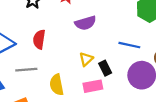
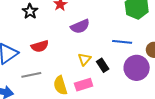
red semicircle: (39, 39) -> (40, 46), turned -108
pink rectangle: (93, 86) -> (84, 85), moved

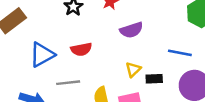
black rectangle: (103, 65) -> (154, 79), turned -64

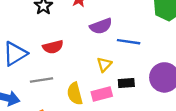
blue line: (180, 53) -> (129, 42), moved
black rectangle: (154, 79) -> (126, 83), moved

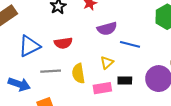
yellow semicircle: (75, 94) -> (78, 73), moved

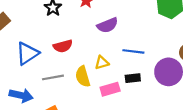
blue line: (130, 44) -> (133, 51), moved
yellow triangle: (107, 62) -> (102, 63), moved, turned 32

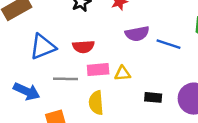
blue line: (133, 51) -> (169, 44), moved
yellow semicircle: (83, 76) -> (96, 103), moved
pink rectangle: (110, 89) -> (98, 70), moved

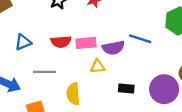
purple semicircle: (137, 34) -> (113, 48), moved
blue triangle: (43, 47) -> (23, 42), size x0.7
pink rectangle: (98, 70) -> (86, 43), moved

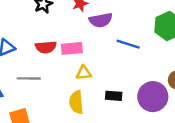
purple semicircle: (113, 48) -> (101, 20), moved
yellow semicircle: (73, 94) -> (76, 102), moved

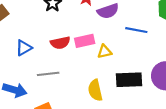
yellow triangle: (84, 73) -> (104, 52), moved
black rectangle: (114, 96) -> (129, 80), size x1.6

